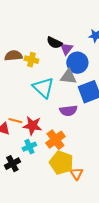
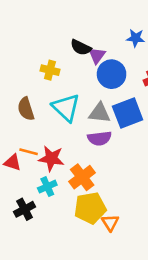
brown semicircle: (13, 56) -> (26, 109), moved, turned -102
gray triangle: (68, 77) -> (99, 113), moved
yellow pentagon: (61, 163) -> (90, 208), turned -30

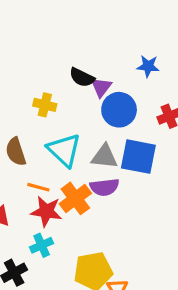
blue square: (128, 113) -> (138, 157), turned 32
orange line: (29, 152) -> (38, 187), moved
orange cross: (82, 177) -> (75, 198), moved

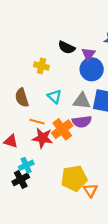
purple triangle: (101, 87) -> (88, 54), moved
cyan triangle: (64, 150) -> (55, 97), size x0.6
cyan cross: (42, 245) -> (26, 165), moved

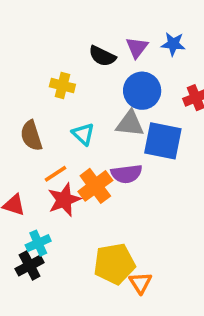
purple triangle: (88, 54) -> (137, 47), moved
gray triangle: (82, 101) -> (130, 124), moved
orange line: (37, 122) -> (56, 174), turned -48
red star: (43, 138) -> (64, 200), turned -30

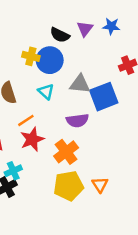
blue circle: (142, 91) -> (50, 60), moved
blue square: (163, 141) -> (104, 97), turned -32
orange cross: (95, 186) -> (66, 152), moved
orange triangle: (140, 283) -> (100, 185), moved

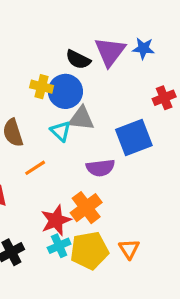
purple triangle: (85, 29) -> (110, 52), size x1.5
gray triangle: (80, 84) -> (81, 118), moved
red star: (32, 139) -> (56, 220), moved
cyan cross: (13, 171) -> (59, 246), moved

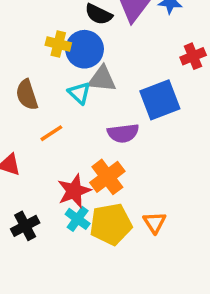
cyan cross: (59, 246) -> (78, 219), turned -30

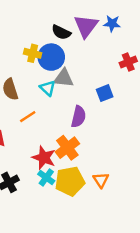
blue square: (160, 100) -> (105, 93), size x0.6
purple semicircle: (123, 133) -> (79, 117), turned -70
red star: (74, 191) -> (44, 158), turned -30

